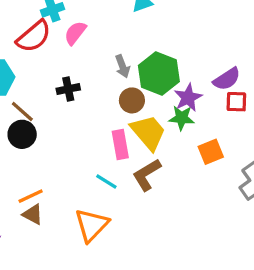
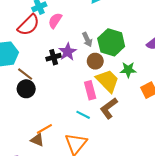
purple star: (188, 98) -> (68, 52), moved
orange line: (31, 196) -> (44, 129), moved

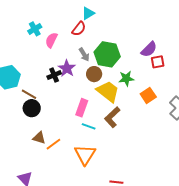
red semicircle: (29, 25) -> (79, 29), moved, size x0.7
pink rectangle: (90, 90) -> (82, 108), moved, turned 42
brown triangle: (37, 140) -> (39, 138), moved

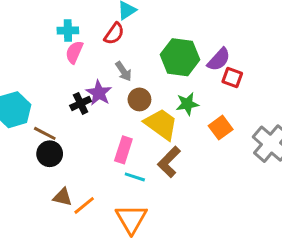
cyan cross: (35, 29) -> (68, 31), moved, turned 32
green hexagon: (107, 54) -> (180, 57), moved
red square: (158, 62) -> (232, 78), turned 32

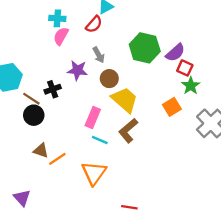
purple star: (99, 93) -> (77, 70), turned -30
black cross: (81, 103) -> (53, 89), moved
green star: (187, 104) -> (191, 86), moved, turned -30

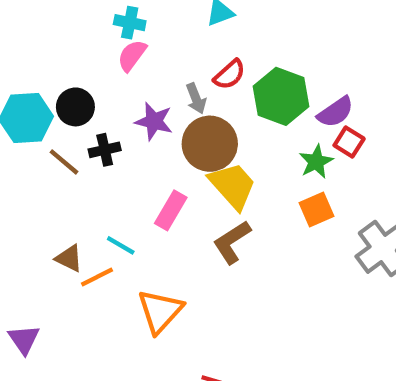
red semicircle: (94, 24) -> (229, 75), moved
brown circle: (109, 79) -> (210, 144), size x1.6
green star: (191, 86) -> (316, 162), moved
black circle: (34, 115) -> (75, 107), moved
cyan line: (100, 140) -> (121, 245), moved

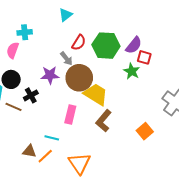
pink semicircle: (132, 56) -> (13, 50), moved
orange square: (316, 210) -> (145, 131), moved

